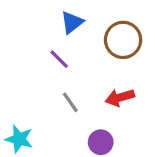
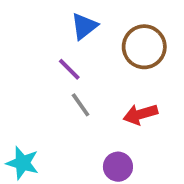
gray line: (70, 102) -> (81, 105), moved

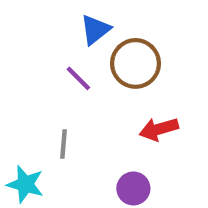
brown circle: (144, 47) -> (136, 63), moved
gray line: (81, 105) -> (63, 144), moved, turned 40

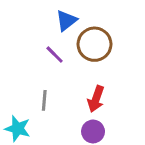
red arrow: (159, 129) -> (96, 99), moved, turned -55

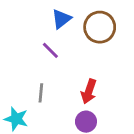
brown circle: (95, 44) -> (100, 27), moved

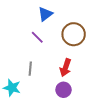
brown circle: (100, 27) -> (74, 34), moved

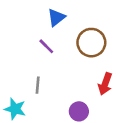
red arrow: (66, 68) -> (105, 84), moved

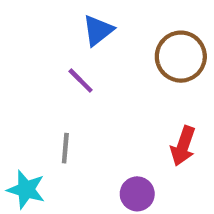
brown circle: (91, 43) -> (181, 57), moved

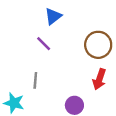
brown circle: (181, 57) -> (98, 45), moved

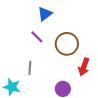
brown circle: (98, 45) -> (67, 44), moved

